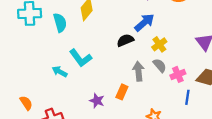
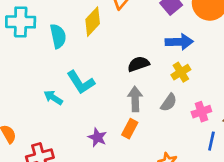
blue arrow: (144, 22) -> (179, 42), moved, turned 35
gray semicircle: (160, 65) -> (169, 102), moved, turned 72
gray arrow: (138, 71) -> (135, 99), moved

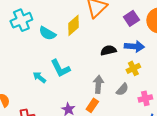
cyan cross: (21, 22) -> (21, 20), turned -30
cyan semicircle: (58, 36) -> (47, 33), turned 126
black semicircle: (138, 64) -> (108, 50), moved

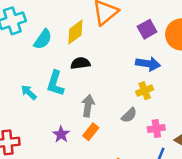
cyan semicircle: (47, 33) -> (43, 39), turned -90
black semicircle: (108, 50) -> (80, 63), moved
cyan L-shape: (60, 68) -> (55, 83), turned 40
gray arrow: (98, 84) -> (88, 106), moved

